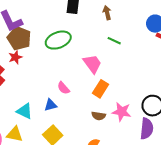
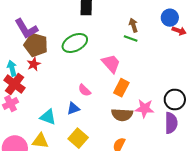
brown arrow: (107, 13) -> (133, 25), moved
brown semicircle: (99, 116) -> (122, 115), size x1.5

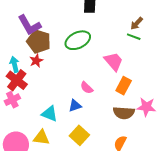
brown arrow: (133, 25) -> (137, 23), turned -120

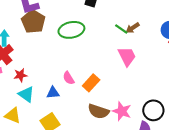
green line: (134, 37) -> (121, 29), moved
red star: (36, 61) -> (20, 75), moved
pink trapezoid: (114, 61) -> (127, 56), moved
orange rectangle: (124, 86) -> (91, 83), moved

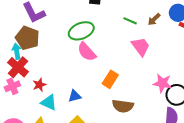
brown pentagon: (33, 22) -> (27, 38), moved
brown arrow: (133, 28) -> (154, 19), moved
pink semicircle: (69, 78) -> (87, 52), moved, size x1.5
pink star: (122, 111) -> (162, 83), moved

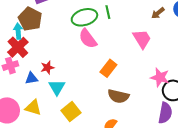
green line: (130, 21) -> (108, 12), moved, turned 48
red star: (39, 85) -> (47, 68), moved
blue triangle: (75, 96) -> (31, 78), moved
cyan triangle: (49, 103) -> (57, 87), moved, turned 30

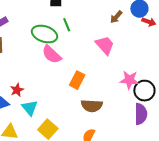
green ellipse: (84, 17) -> (45, 34), turned 45

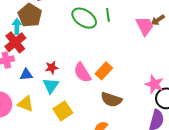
pink trapezoid: (105, 45) -> (145, 26), moved
pink semicircle: (52, 54) -> (82, 73), moved
red star: (17, 90) -> (52, 68), moved

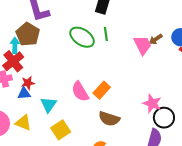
red star: (52, 68) -> (28, 83), moved

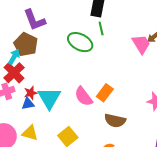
green line: (106, 34) -> (101, 28), moved
cyan arrow: (15, 45) -> (14, 57), turned 35
cyan triangle: (49, 105) -> (49, 98), moved, size x1.4

